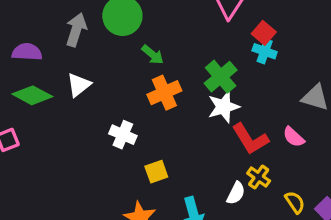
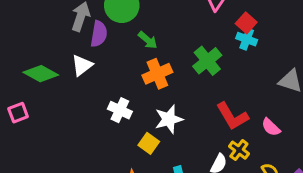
purple semicircle: (27, 52) -> (99, 34), moved, turned 95
white star: (224, 107) -> (169, 119), moved
pink semicircle: (294, 137) -> (271, 127), moved
yellow square: (156, 172) -> (149, 143), turned -36

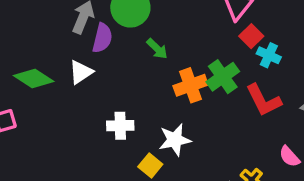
red square: (246, 23) -> (251, 36), moved
orange cross: (157, 74) -> (191, 85), moved
white cross: (120, 110) -> (120, 126), turned -30
red L-shape: (232, 116) -> (263, 100), moved

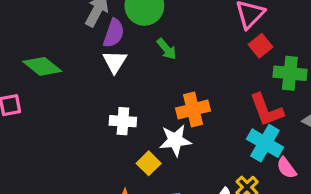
cyan cross: (269, 55) -> (265, 143), moved, size x1.5
white triangle: (81, 72) -> (115, 62), moved, turned -30
green cross: (223, 77) -> (290, 73), moved, turned 36
orange cross: (191, 85) -> (193, 110), moved

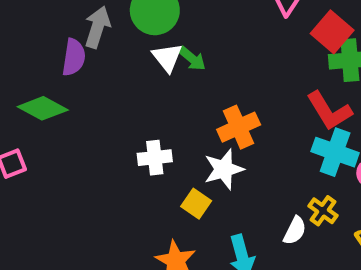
purple semicircle: (114, 33) -> (74, 57), moved
red square: (260, 46) -> (332, 32), moved, size x1.4
white triangle: (115, 62) -> (167, 57), moved

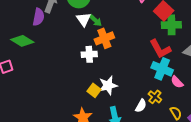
orange cross: (239, 127) -> (104, 38), moved
white cross: (155, 158) -> (89, 54), moved
white star: (224, 169) -> (108, 85), moved

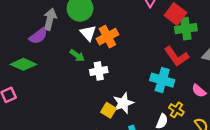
purple semicircle: (38, 17) -> (38, 36), turned 48
green arrow: (95, 20) -> (77, 55), moved
orange cross: (104, 38) -> (107, 37), moved
cyan cross: (162, 69) -> (162, 80), moved

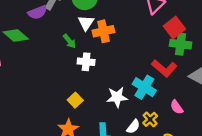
red L-shape: (176, 56) -> (164, 68), turned -30
white star: (123, 103) -> (117, 97), moved
yellow square: (108, 110) -> (75, 100), moved

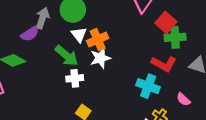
green arrow: (69, 41) -> (66, 56), size x1.6
white cross: (86, 62) -> (75, 78), moved
white star: (117, 97) -> (100, 58), moved

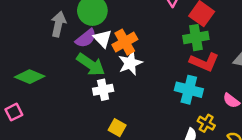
purple semicircle: (30, 34) -> (86, 38), moved
green cross: (175, 37) -> (196, 38), moved

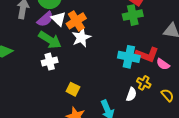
red L-shape: (204, 62) -> (147, 55), moved
white cross: (103, 90) -> (50, 62), moved

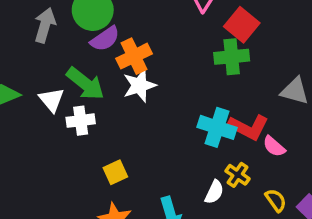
purple semicircle: (45, 19) -> (105, 39), moved
white triangle: (58, 19) -> (51, 100), moved
yellow square: (73, 89) -> (115, 172), turned 32

